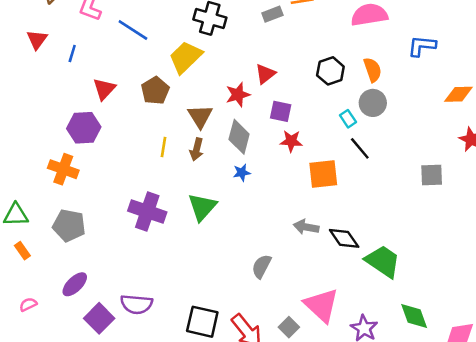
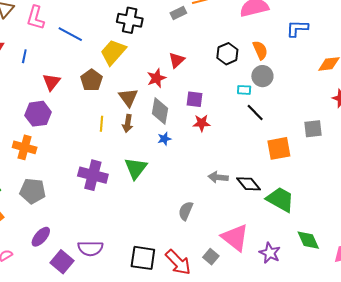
purple square: (281, 111) -> (194, 99), moved
cyan rectangle: (348, 119) -> (244, 90), turned -48
red star: (291, 141) -> (202, 123), moved
orange square: (323, 174) -> (279, 148), moved

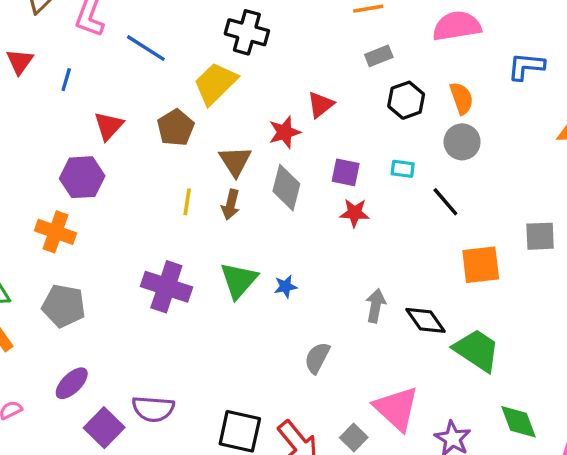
gray rectangle: (178, 13) -> (379, 56), moved
cyan rectangle: (244, 90) -> (403, 169), moved
blue star: (164, 139) -> (286, 287), moved
gray arrow: (218, 177) -> (376, 306), turned 90

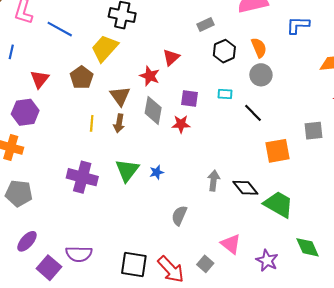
red star: (285, 132) -> (150, 76), turned -30
red star: (355, 213) -> (181, 124), moved
pink triangle: (396, 408) -> (231, 244), size x0.7

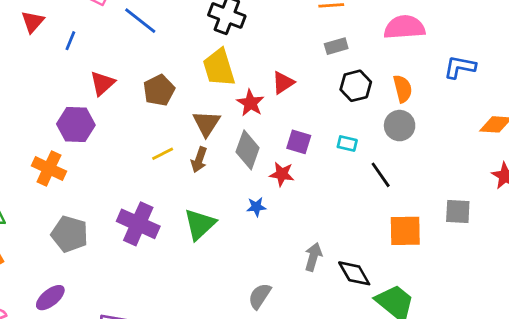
yellow trapezoid: (105, 48) -> (219, 68), moved, turned -68
yellow line: (92, 123) -> (163, 154), turned 49
blue star: (157, 172) -> (256, 207), moved
gray pentagon: (19, 193) -> (70, 234), moved

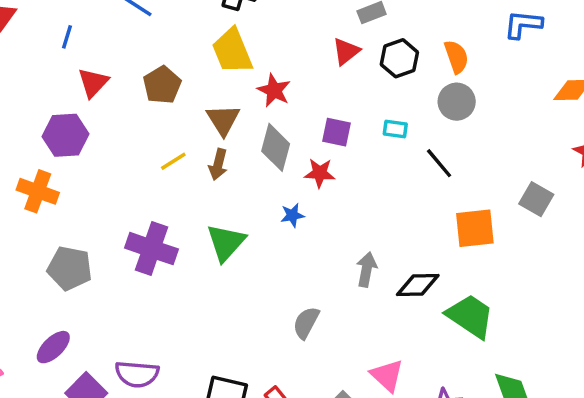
blue line: (70, 41) -> (67, 37), moved
red triangle: (283, 83) -> (346, 51), moved
gray square: (458, 212) -> (536, 199), turned 32
black diamond: (354, 273) -> (418, 285), turned -56

